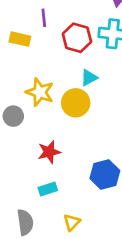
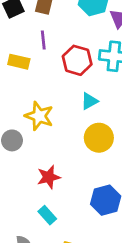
yellow circle: (76, 103) -> (99, 138), moved
cyan rectangle: (48, 189) -> (47, 215), turned 66

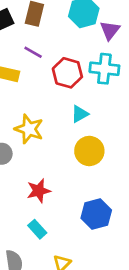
purple line: (43, 40) -> (33, 52), turned -54

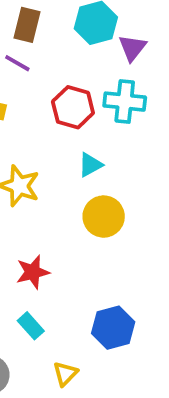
purple line: (33, 52) -> (17, 63), moved
blue hexagon: (96, 214) -> (113, 328), moved

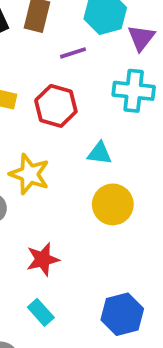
purple line: (17, 63) -> (73, 53), moved, turned -48
red hexagon: (73, 107) -> (56, 106), moved
cyan triangle: (90, 165) -> (100, 153), turned 36

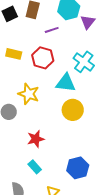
cyan cross: (134, 91) -> (84, 62), moved, turned 30
cyan triangle: (100, 153) -> (66, 83), size x1.5

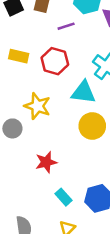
cyan rectangle: (35, 167) -> (64, 197), moved

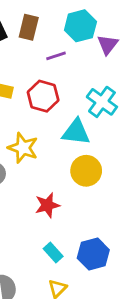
red star: (46, 162) -> (47, 205), moved

